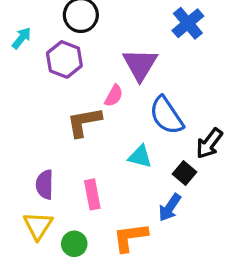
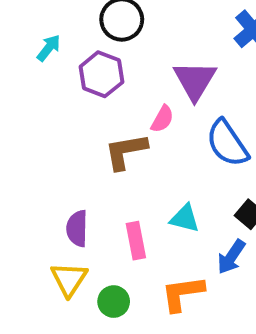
cyan triangle: (140, 157) -> (185, 218), moved

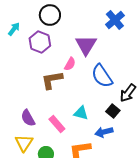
purple semicircle: (77, 228) -> (28, 118), turned -30
pink rectangle: (136, 241) -> (57, 124), turned -30
blue arrow: (231, 257) -> (104, 132), turned 42

